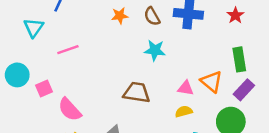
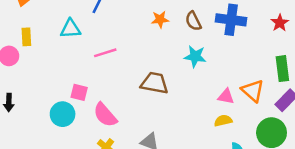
cyan triangle: (34, 27) -> (70, 29), turned 50
cyan circle: (17, 75) -> (63, 114), moved
pink square: (44, 89) -> (79, 92), turned 35
brown trapezoid: (137, 93) -> (154, 83), moved

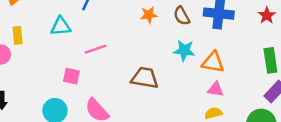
orange triangle: (253, 91) -> (213, 62), moved, turned -30
pink square: (79, 92) -> (71, 76), moved

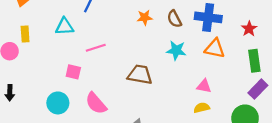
red star: (267, 15) -> (249, 29), moved
orange triangle: (213, 62) -> (215, 49), moved

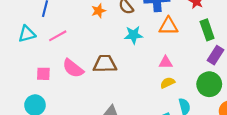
pink line: (96, 48) -> (58, 36), moved
pink semicircle: (96, 103) -> (73, 68), moved

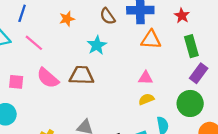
orange star: (98, 11) -> (67, 19), moved
cyan star: (134, 35) -> (97, 45), moved, turned -30
pink line: (58, 36) -> (34, 43), turned 66

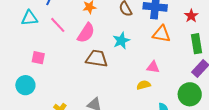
cyan star: (97, 45) -> (121, 41), moved
pink semicircle: (48, 78) -> (86, 33), moved, turned -105
yellow semicircle: (146, 99) -> (144, 85), moved

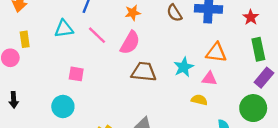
orange triangle: (162, 34) -> (216, 53), moved
cyan star: (121, 41) -> (184, 67), moved
yellow semicircle: (144, 85) -> (199, 100), turned 32

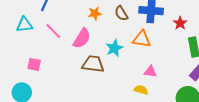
orange star: (133, 13) -> (95, 13), moved
red star: (251, 17) -> (180, 23), moved
orange triangle: (216, 53) -> (142, 39), moved
cyan star: (184, 67) -> (114, 48), moved

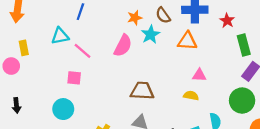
pink line: (53, 31) -> (82, 51), moved
cyan star: (114, 48) -> (150, 34), moved
brown trapezoid: (93, 64) -> (142, 91), moved

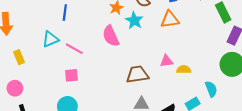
pink semicircle: (123, 46) -> (111, 36), turned 140
pink circle: (11, 66) -> (15, 88), moved
pink triangle: (199, 75) -> (166, 61), moved

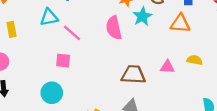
yellow semicircle: (184, 70) -> (195, 60), moved

